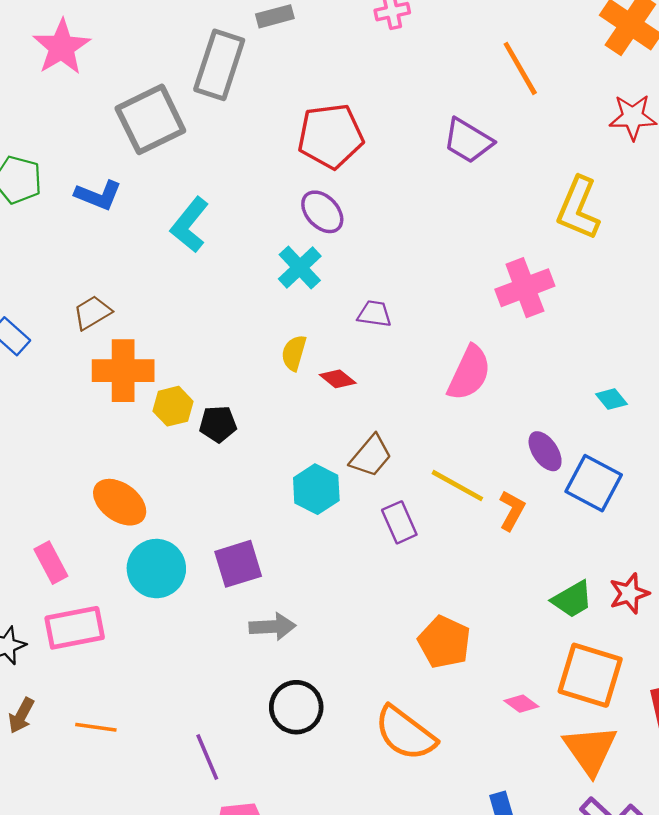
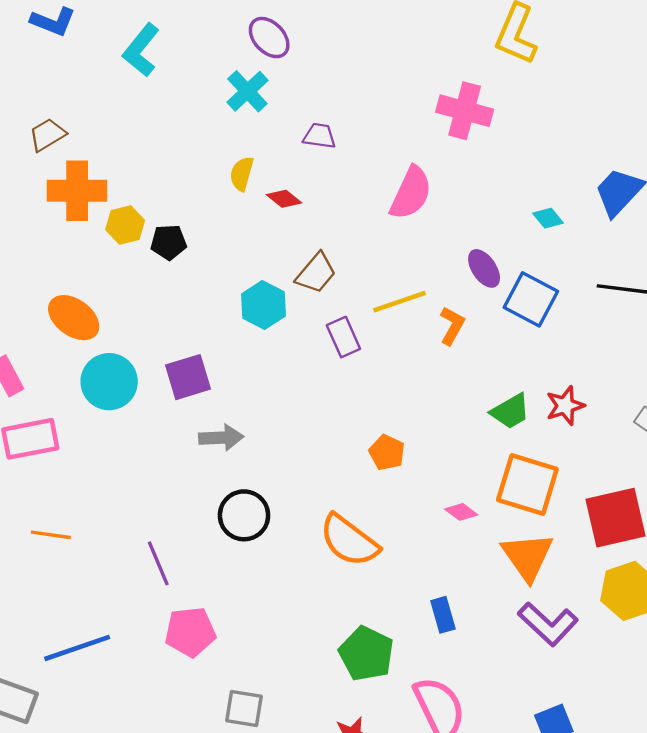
pink cross: (525, 288) -> (465, 111), turned 36
yellow line: (457, 486) -> (399, 302), turned -48
orange pentagon: (444, 642) -> (387, 452), size x0.7

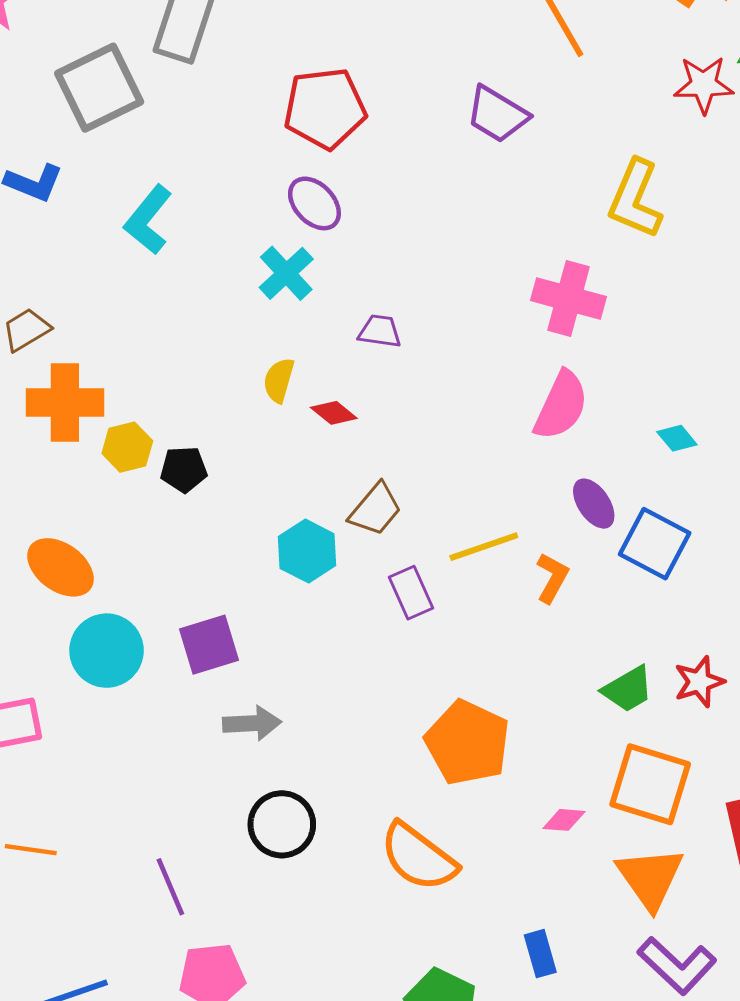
pink semicircle: (411, 193) -> (561, 405), moved
orange pentagon: (387, 452) -> (467, 743), size x1.8
pink diamond: (461, 512) -> (564, 820), turned -32

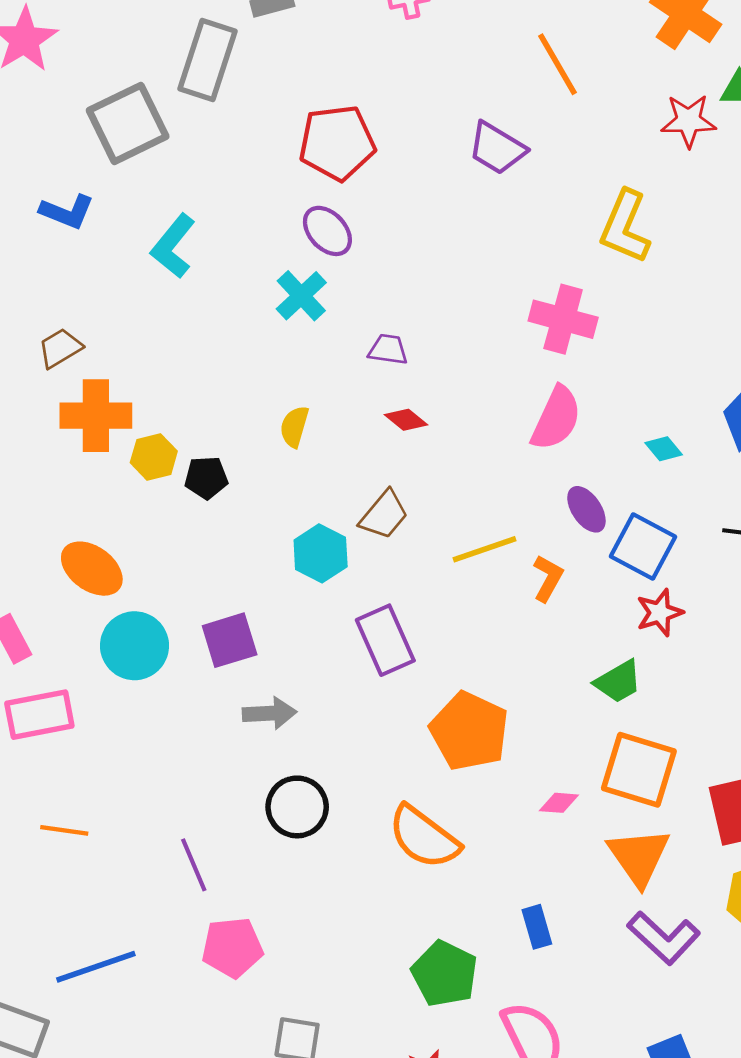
yellow semicircle: (279, 380) -> (294, 427), moved
red diamond: (334, 413) -> (406, 420), moved
purple rectangle: (411, 593) -> (385, 640), moved, size x1.4
red star: (699, 682) -> (660, 613), moved

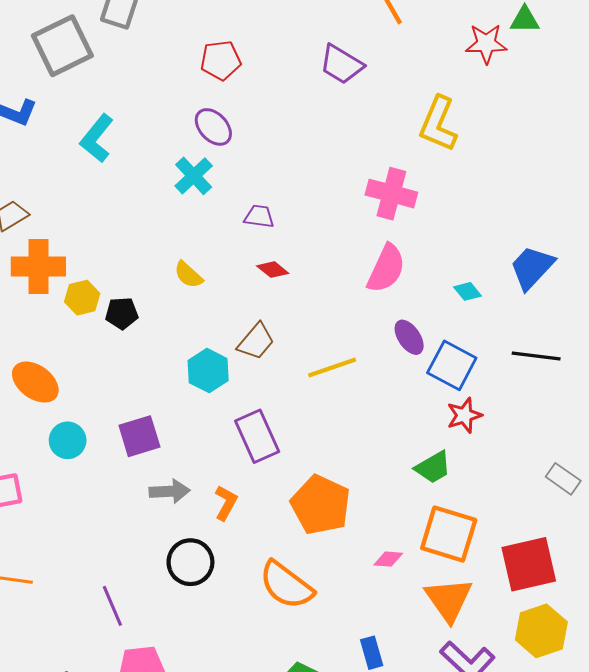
red pentagon: (337, 143) -> (221, 60), size x0.7
yellow semicircle: (294, 427) -> (188, 275), turned -64
orange L-shape: (548, 578) -> (226, 503), moved
cyan circle: (135, 646) -> (68, 440), size x0.7

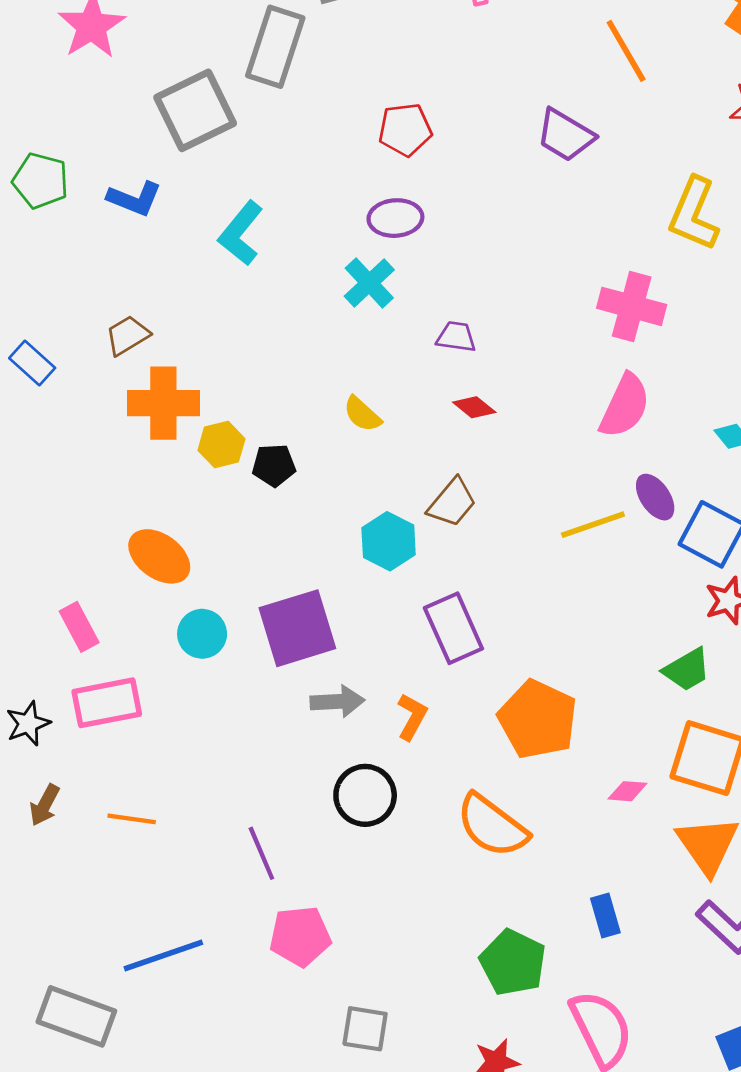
purple ellipse: (213, 127) -> (395, 218), turned -51
yellow line: (332, 367) -> (593, 525), moved
purple square: (139, 436) -> (297, 628), size x1.4

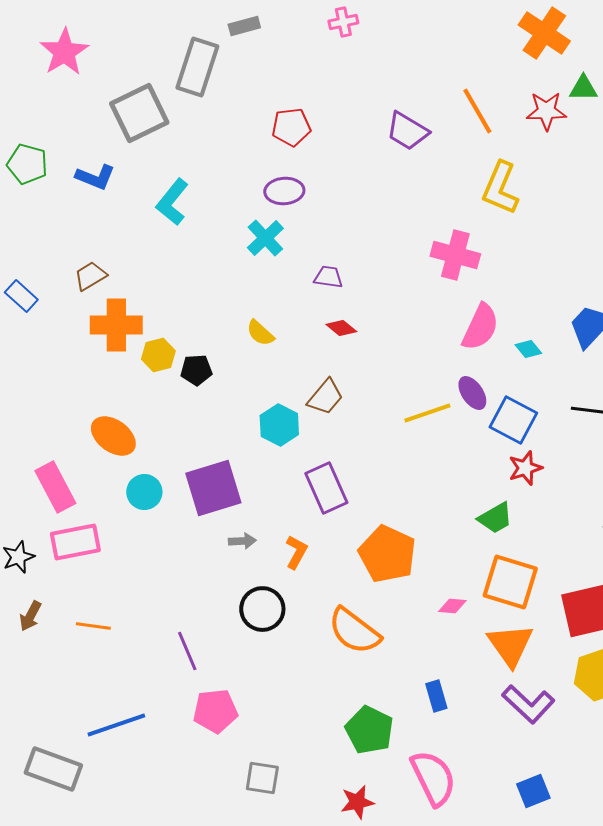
orange line: (626, 51) -> (477, 111), moved
pink semicircle: (625, 406) -> (480, 327), moved
pink rectangle: (79, 627) -> (55, 487), size x1.4
gray arrow: (337, 701) -> (242, 541), size x0.7

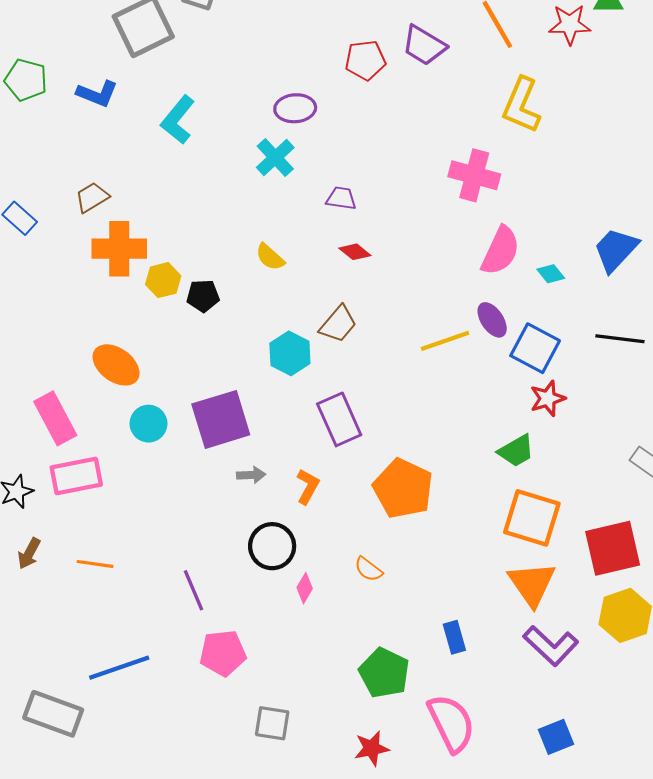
red pentagon: (291, 127) -> (365, 60), moved
pink diamond: (452, 606) -> (305, 588), moved, turned -64
orange semicircle: (354, 631) -> (368, 569), size x0.5

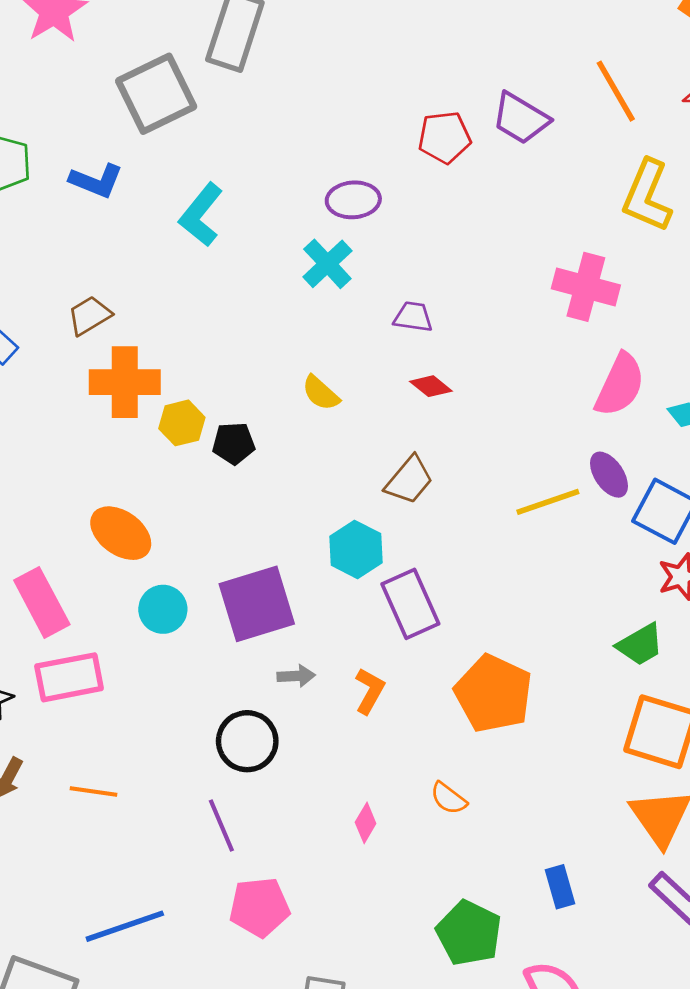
cyan hexagon: (290, 353) -> (356, 549), moved
black circle: (272, 546) -> (247, 741), moved

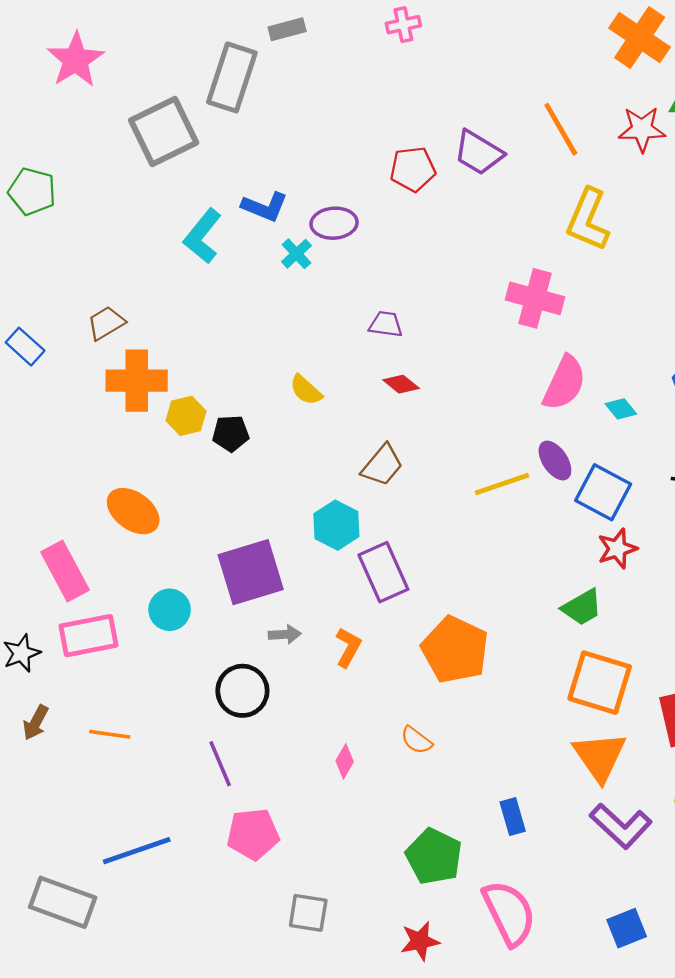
blue L-shape: (96, 181) -> (265, 207), moved
cyan cross: (327, 264) -> (296, 254), moved, size x0.7
cyan circle: (163, 609) -> (170, 610), moved

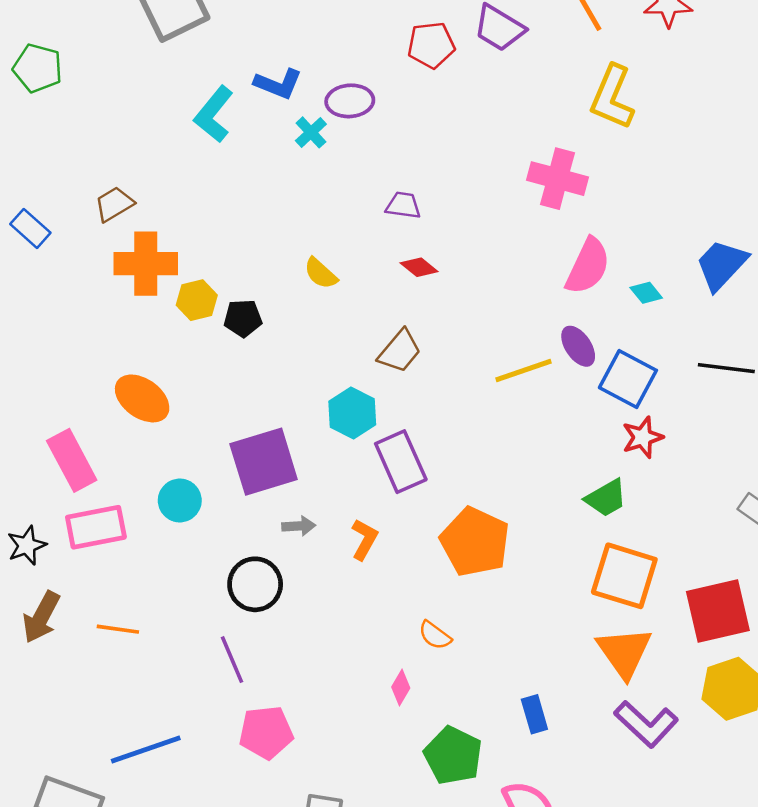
brown arrow: (36, 723) -> (41, 617), size x1.4
pink diamond: (345, 761) -> (401, 688), moved

